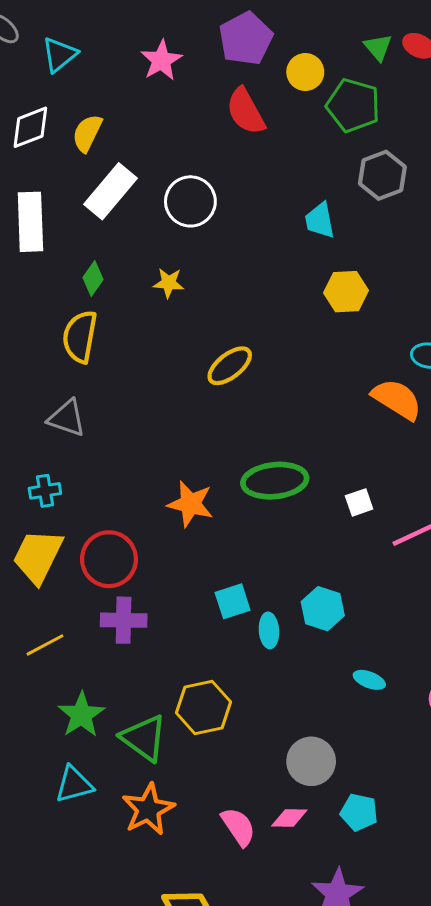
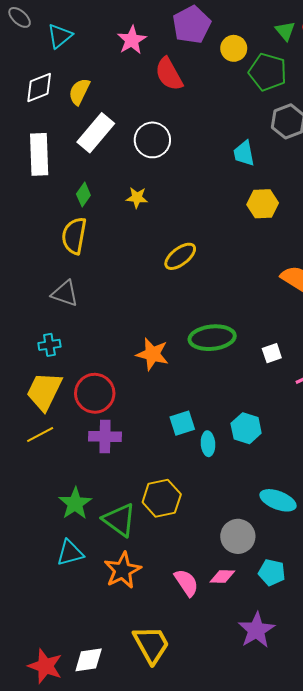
red semicircle: (246, 111) -> (169, 74), moved
yellow line: (45, 645) -> (40, 434), moved
cyan ellipse: (369, 680) -> (278, 500), moved, size x1.6

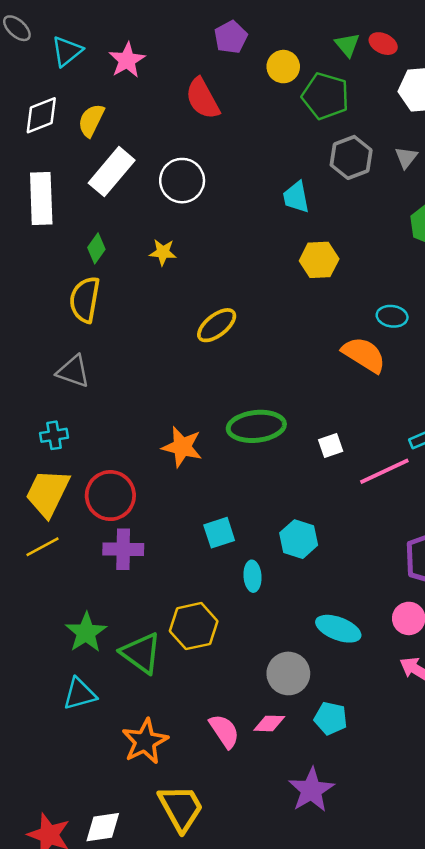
purple pentagon: (192, 25) -> (231, 37), size x0.7
pink star: (132, 40) -> (127, 60), moved
cyan ellipse: (208, 444) -> (252, 576), moved
orange star: (123, 570) -> (145, 741), moved

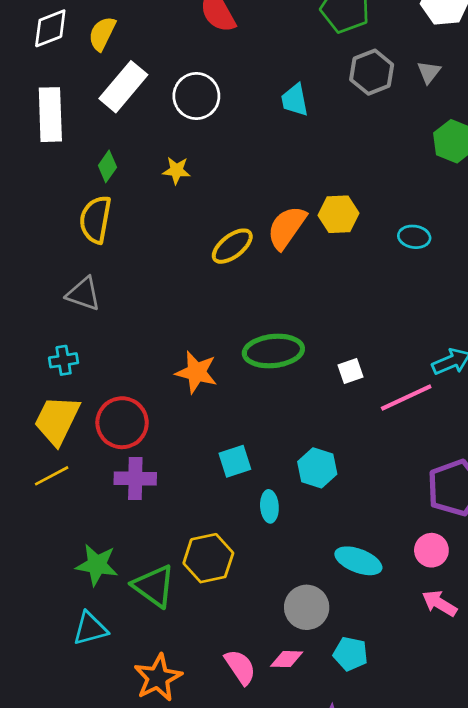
cyan trapezoid: (296, 197) -> (295, 100), moved
yellow hexagon: (319, 260) -> (338, 214), moved
orange semicircle: (364, 355) -> (287, 227), moved, turned -87
green star: (86, 633) -> (97, 565), turned -30

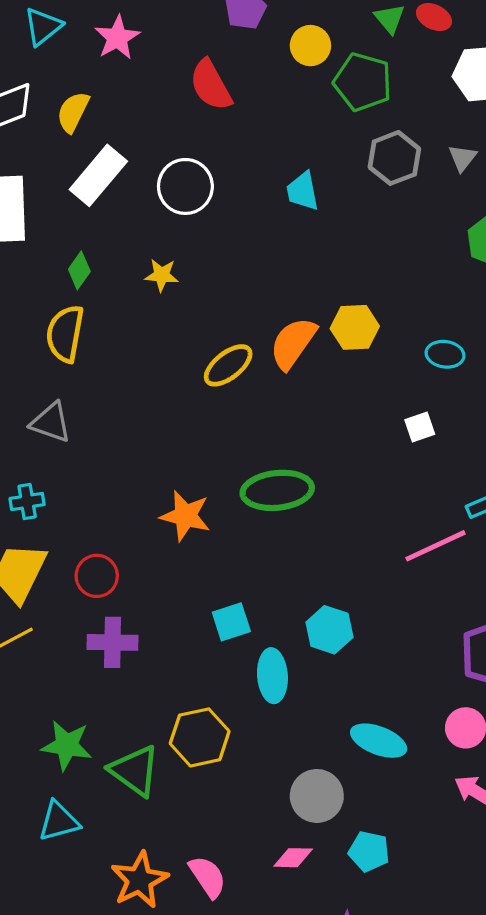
white square: (350, 371) -> (420, 427), moved
red circle: (122, 423) -> (97, 576), size x0.7
cyan ellipse: (269, 506) -> (272, 676), size x1.4
pink semicircle: (240, 667) -> (208, 877), moved

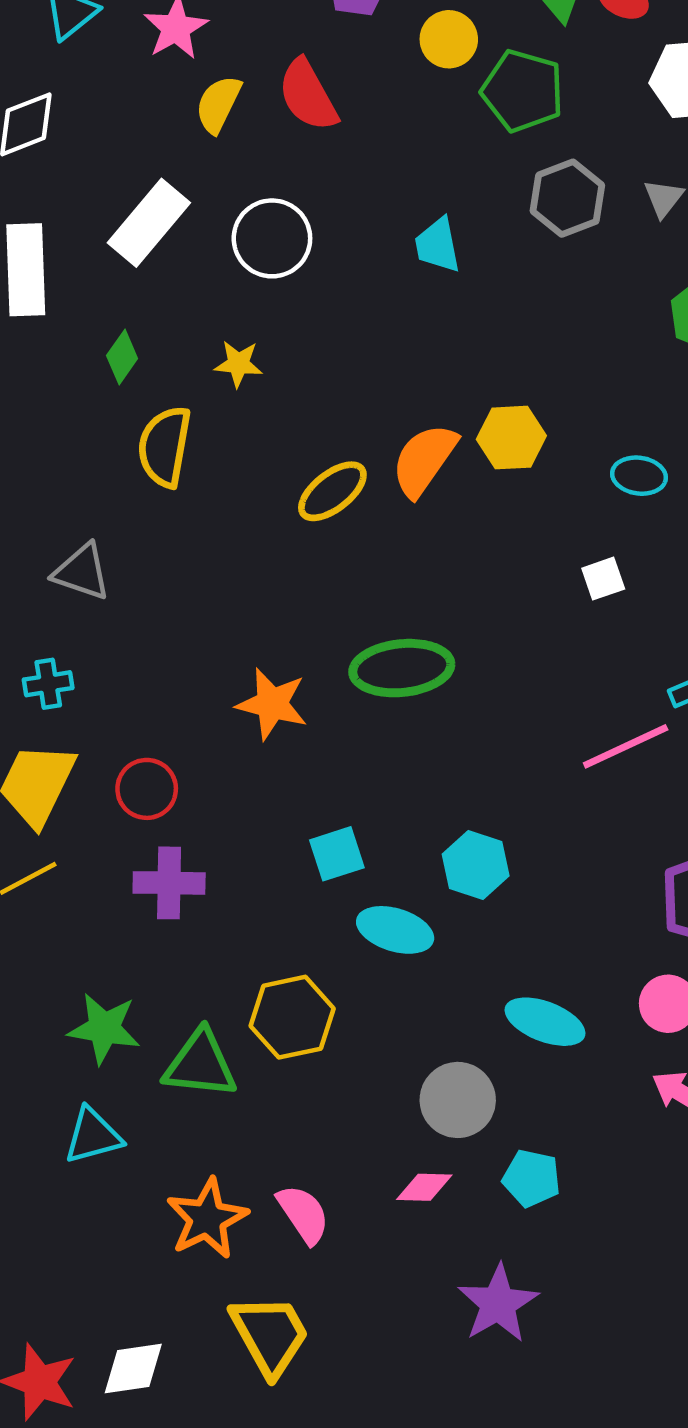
yellow semicircle: (73, 112) -> (218, 104), moved
yellow semicircle: (65, 334) -> (165, 447), moved
cyan ellipse: (272, 676) -> (395, 930), turned -69
green triangle: (135, 771) -> (200, 1064), turned -30

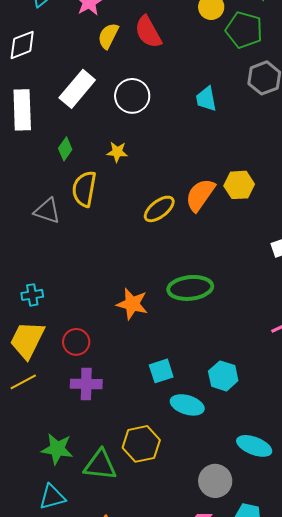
gray triangle: (82, 572) -> (47, 211), moved

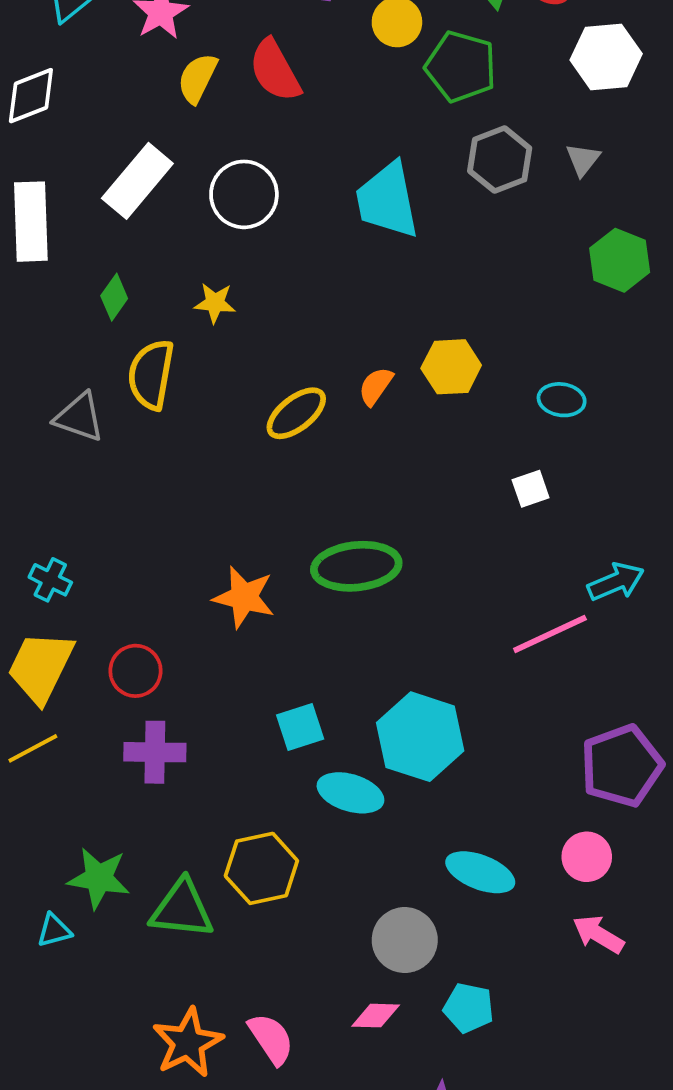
cyan trapezoid: (206, 99) -> (387, 200), size x1.6
orange semicircle: (200, 195) -> (376, 386), size x0.6
cyan cross: (32, 295) -> (50, 580), turned 35
cyan hexagon: (223, 376) -> (420, 737), size x1.5
cyan triangle: (52, 497) -> (54, 930), moved, size x0.7

